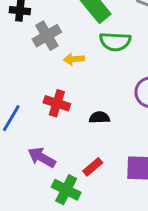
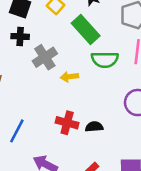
red cross: (57, 103) -> (67, 123), moved

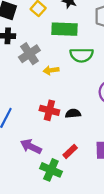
green rectangle: (86, 29) -> (65, 29), turned -45

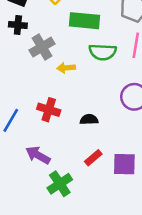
red cross: (49, 110) -> (49, 110), moved
red rectangle: (70, 151) -> (93, 158), moved
green cross: (51, 170) -> (60, 184), turned 30

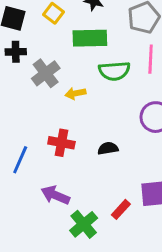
red rectangle: (93, 158) -> (121, 209), moved

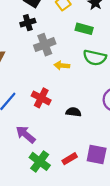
green rectangle: (90, 38) -> (84, 29), size x0.7
black cross: (16, 52) -> (28, 23), turned -32
green cross: (84, 224) -> (40, 161), turned -30

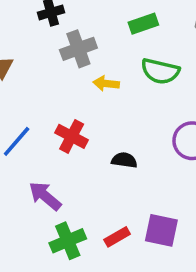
green rectangle: (84, 29) -> (143, 24), turned -35
green cross: (40, 161) -> (68, 241), turned 30

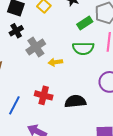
green rectangle: (143, 24) -> (85, 23), moved
black semicircle: (124, 160) -> (75, 101), size x1.5

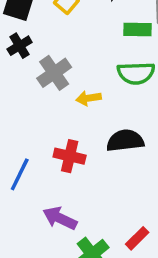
green rectangle: (85, 23) -> (138, 29), turned 35
black semicircle: (75, 101) -> (125, 141), moved

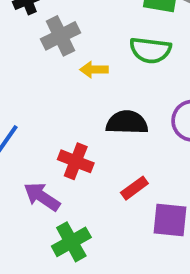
red cross: (70, 156) -> (76, 161), moved
red rectangle: (137, 238) -> (134, 188), moved

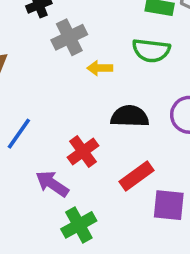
red cross: (76, 161) -> (83, 152), turned 32
red rectangle: (134, 188) -> (136, 176), size x1.4

